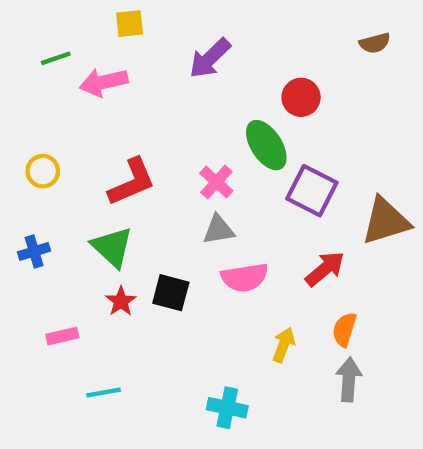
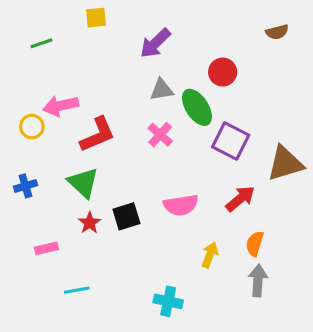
pink arrow: (104, 82) -> (61, 106), moved
gray triangle: (219, 230) -> (162, 90), moved
black square: (171, 293) -> (126, 216), turned -32

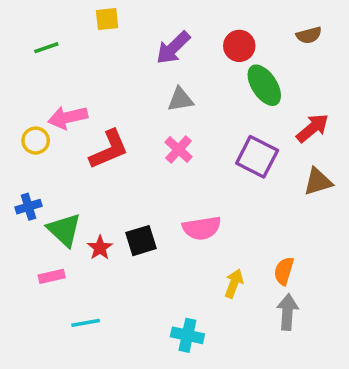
red circle: (223, 72) -> (239, 46), moved
green ellipse: (197, 107) -> (264, 85), moved
brown triangle: (285, 163) -> (318, 182), size x0.7
green triangle: (83, 183) -> (64, 230), moved
red arrow: (240, 199) -> (312, 128), moved

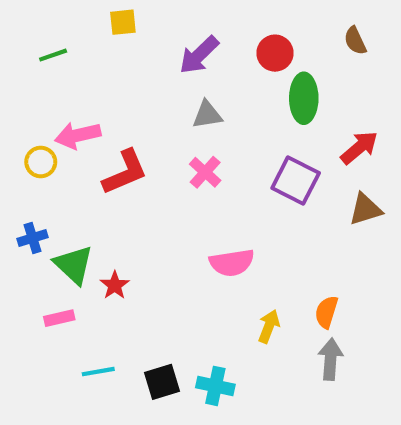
brown semicircle: (309, 35) -> (355, 41), turned 80
green ellipse: (264, 85) -> (304, 98), turned 33
black square: (141, 241) -> (162, 382), moved

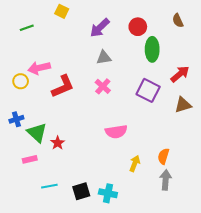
yellow square: (123, 22) -> (62, 11), turned 32

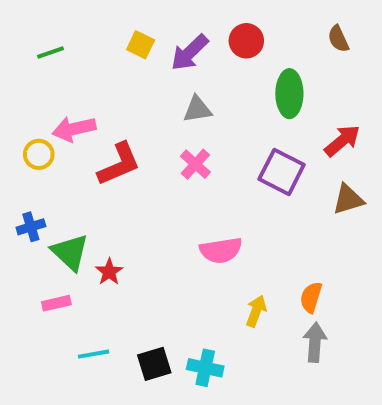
yellow square: (62, 11) -> (141, 45), moved
red circle: (138, 27) -> (246, 41), moved

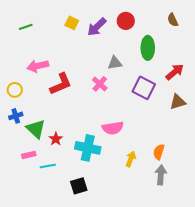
gray triangle: (197, 109) -> (115, 63), moved
yellow circle: (39, 154) -> (15, 90), moved
cyan line: (94, 354) -> (48, 166), moved
cyan cross: (205, 368) -> (88, 148), moved, size x1.4

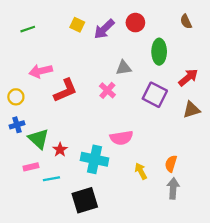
yellow arrow: (131, 159) -> (141, 171), turned -49
black square: (79, 186) -> (85, 200), size x1.4

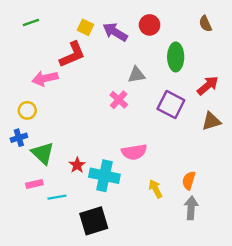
green line: (28, 29) -> (31, 23), moved
purple arrow: (104, 29) -> (115, 32), turned 75
red L-shape: (65, 90) -> (72, 55), moved
yellow circle: (16, 97) -> (27, 110), moved
red star: (60, 150) -> (77, 165), moved

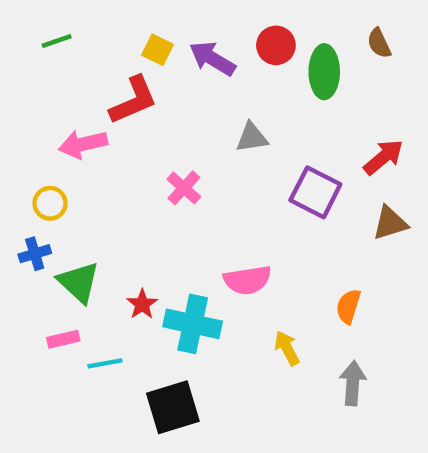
green ellipse: (176, 57) -> (324, 72), moved
pink cross: (119, 100) -> (184, 188), moved
orange semicircle: (189, 180) -> (348, 306), moved

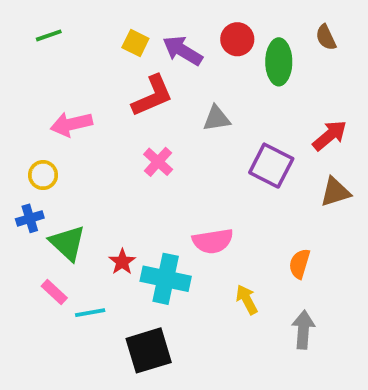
red L-shape: (133, 100) -> (152, 96), moved
pink rectangle: (63, 339) -> (54, 292), turned 56

